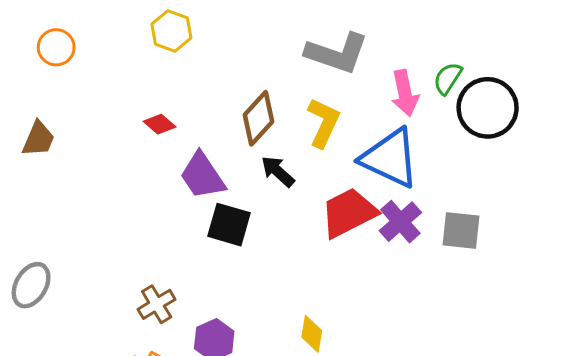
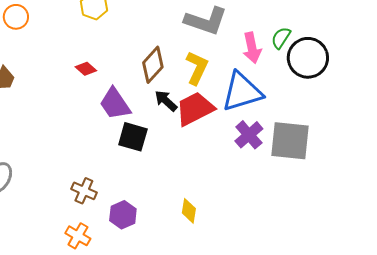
blue triangle: (390, 158) -> (242, 92), turned -42
red trapezoid: (349, 213) -> (195, 109), moved
gray square: (461, 230) -> (290, 141), size x1.5
brown cross: (157, 304) -> (84, 191), turned -35

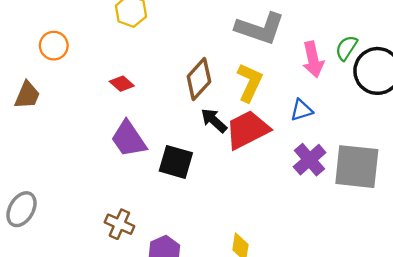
orange circle: (16, 17) -> (54, 46), moved
blue triangle: (242, 92) -> (301, 110), size x0.5
purple trapezoid: (115, 104) -> (129, 139), moved

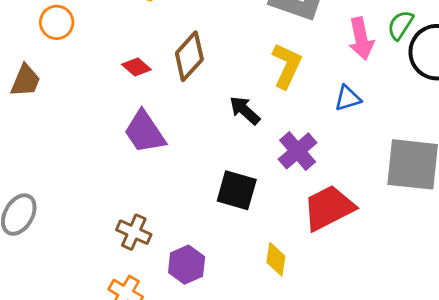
brown diamond: (199, 79) -> (189, 56), moved
red trapezoid: (247, 130) -> (329, 208), moved
purple cross: (310, 160) -> (298, 151), moved
black square: (176, 162) -> (237, 190), moved

